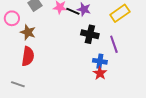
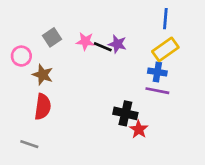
black cross: (90, 34) -> (125, 113), moved
purple line: (114, 44) -> (157, 91), turned -60
blue cross: (100, 61) -> (157, 72), moved

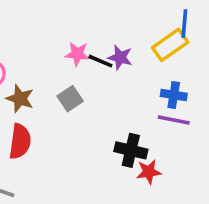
gray square: (52, 37) -> (70, 99), moved
yellow rectangle: (165, 49) -> (170, 45), moved
red star: (139, 129) -> (149, 172), turned 30

